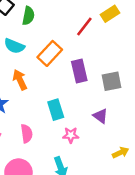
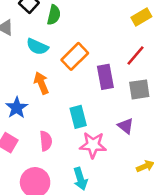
red line: (84, 26) -> (135, 56), moved
pink star: (71, 135) -> (93, 145), size x1.5

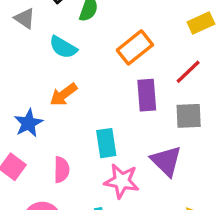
orange rectangle: (75, 56) -> (135, 47), moved
orange arrow: (41, 83) -> (63, 95), turned -110
purple triangle: (126, 126) -> (166, 161), size x1.5

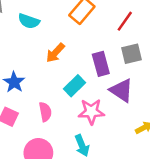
orange arrow: (63, 95) -> (55, 53), moved
purple rectangle: (147, 95) -> (101, 64), moved
cyan rectangle: (106, 143) -> (75, 86), turned 65

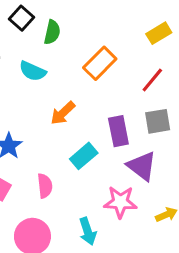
pink star: (91, 112) -> (120, 202), moved

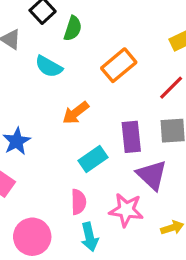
pink semicircle: (45, 186) -> (78, 202), moved

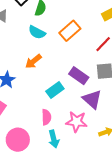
cyan semicircle: (49, 67) -> (37, 32), moved
orange arrow: (76, 113) -> (33, 61), moved
purple rectangle: (131, 137) -> (79, 76), turned -48

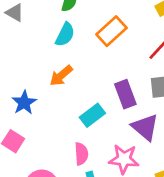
cyan semicircle: (37, 32) -> (65, 35), turned -90
purple rectangle: (79, 76) -> (125, 94), turned 36

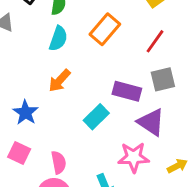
purple rectangle: (125, 94) -> (127, 91), turned -48
pink semicircle: (81, 154) -> (59, 162), moved

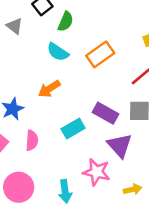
cyan semicircle: (58, 39) -> (58, 52), turned 90
pink semicircle: (59, 162) -> (32, 140), moved

